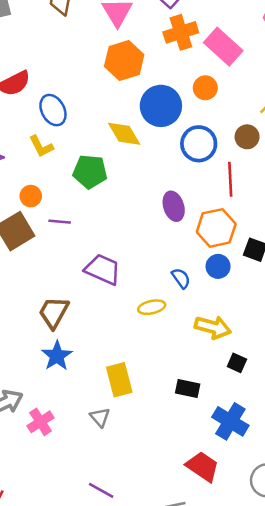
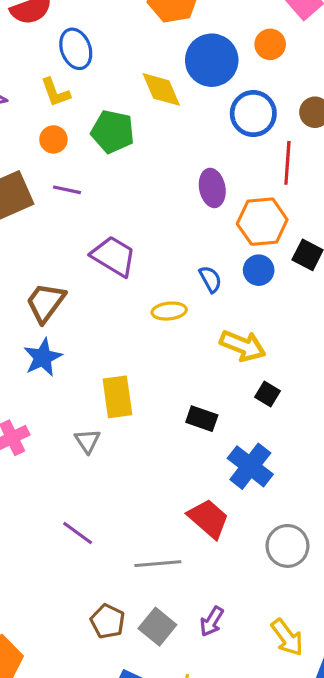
orange circle: (31, 196) -> (53, 139), moved

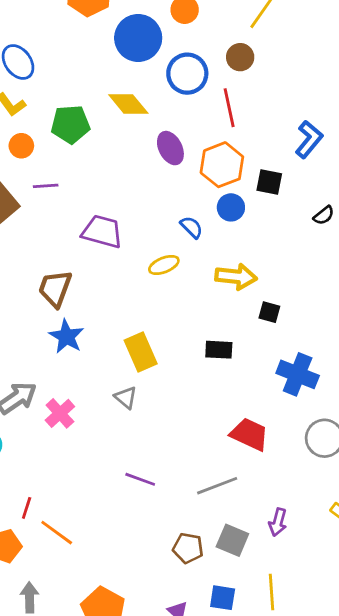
yellow diamond: (161, 89) -> (128, 104), moved
blue cross: (250, 466) -> (298, 374), moved

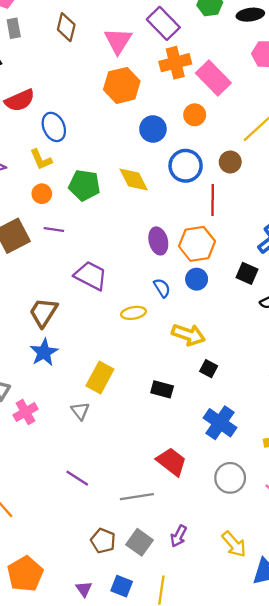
blue circle: (138, 38) -> (153, 129), size x0.7
purple ellipse: (170, 148) -> (158, 241), moved
black square: (269, 182) -> (247, 273), moved
yellow rectangle: (141, 352) -> (100, 378), turned 40

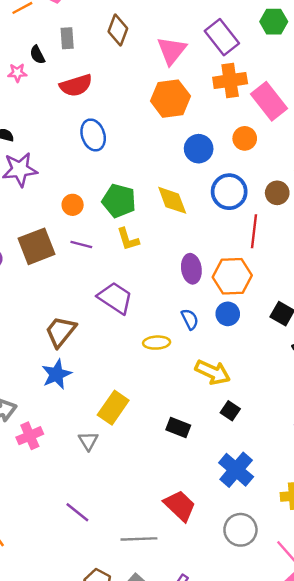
gray rectangle: (14, 28) -> (67, 38), moved
red semicircle: (20, 100) -> (76, 85), moved
yellow L-shape: (41, 159) -> (128, 239), moved

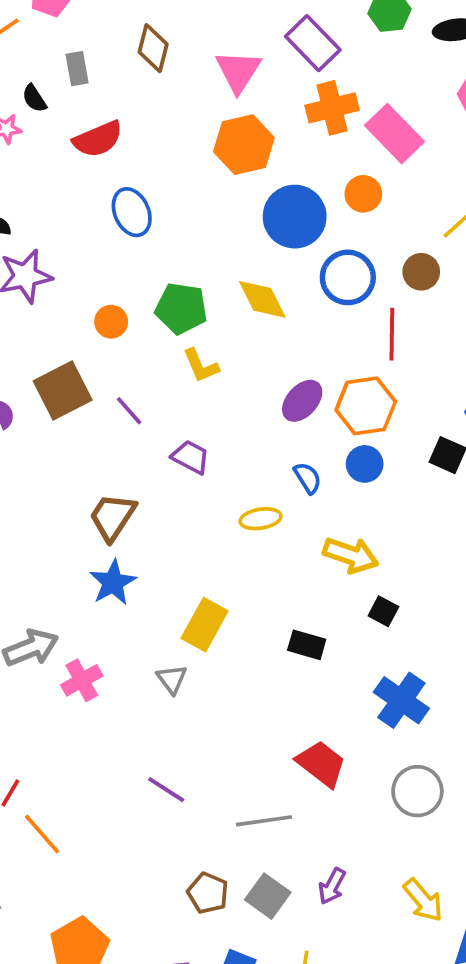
blue circle: (199, 149) -> (295, 217), size x1.4
purple line: (81, 244) -> (129, 411), moved, turned 40
purple ellipse: (191, 269) -> (302, 401), turned 56
purple trapezoid: (115, 298) -> (191, 457), size x0.7

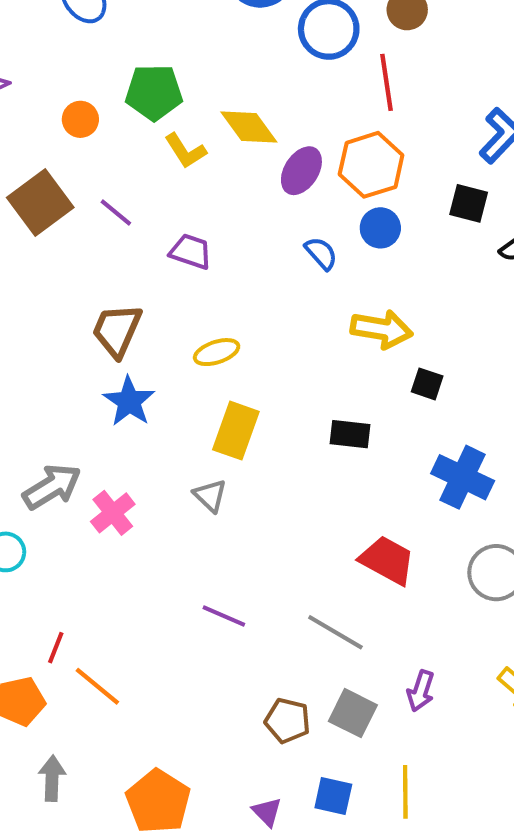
yellow diamond: (262, 299) -> (249, 127), moved
yellow ellipse: (261, 519) -> (217, 352), moved
gray line: (264, 821) -> (335, 632), turned 48

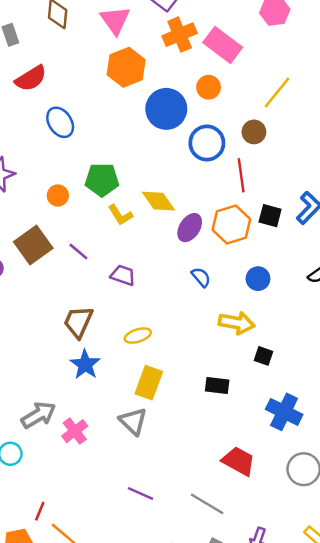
black square: (469, 203) -> (270, 216), moved
blue circle: (380, 228) -> (258, 279), moved
gray triangle: (210, 496) -> (133, 421), size x1.4

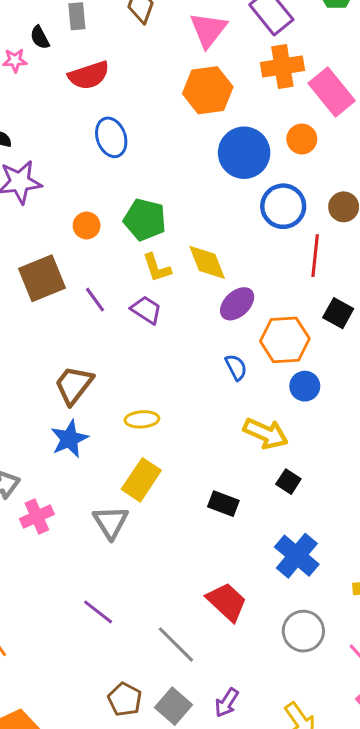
orange hexagon: (231, 225) -> (285, 340), moved
purple trapezoid: (123, 275) -> (146, 310), moved

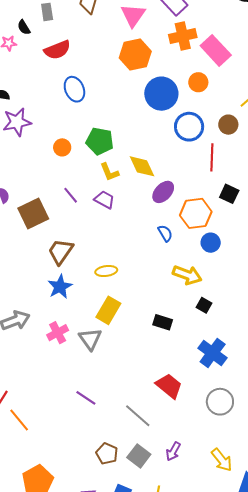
brown square: (42, 278) -> (33, 214), moved
pink cross: (37, 517) -> (58, 333), moved

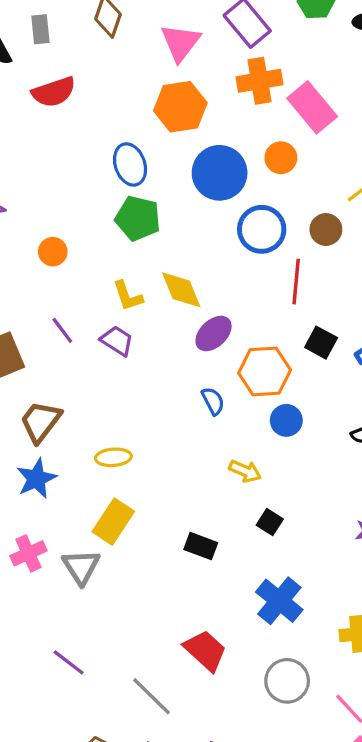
blue ellipse: (74, 89) -> (130, 164), moved
green pentagon: (100, 141) -> (138, 218), moved
yellow arrow: (187, 275) -> (245, 471), size x0.7

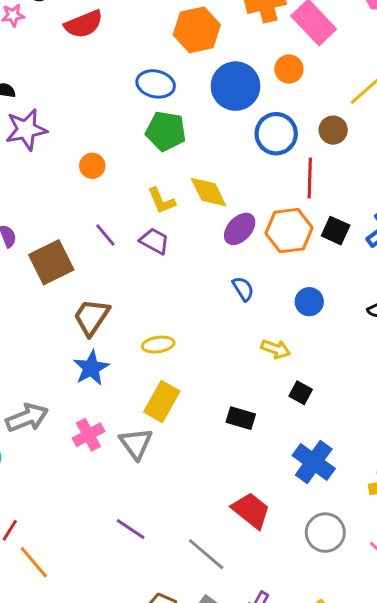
blue ellipse: (130, 164) -> (156, 84), turned -54
orange hexagon: (265, 371) -> (289, 231), moved

